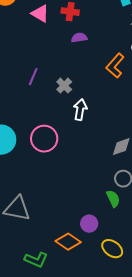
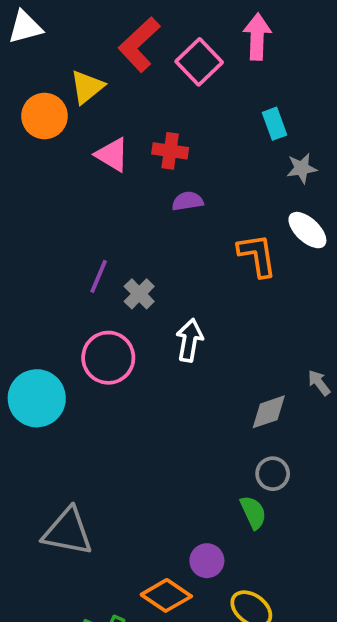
orange L-shape: (115, 66) -> (257, 255), turned 130
gray cross: (64, 86) -> (139, 294), moved
pink circle: (44, 139) -> (108, 358), moved

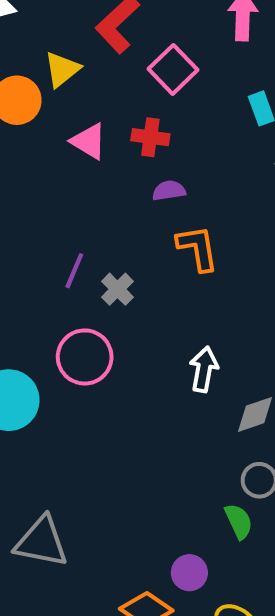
pink square: (199, 62) -> (173, 69), moved
orange L-shape: (257, 255) -> (198, 248), moved
white arrow: (189, 340) -> (204, 369), moved

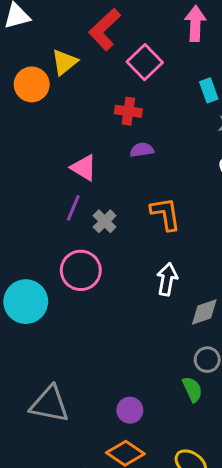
pink triangle: (89, 141) -> (84, 168), moved
orange L-shape: (198, 248) -> (166, 214), moved
purple circle: (189, 573) -> (130, 410), moved

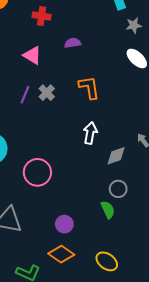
red cross: (128, 111) -> (42, 16), moved
purple line: (73, 208) -> (25, 95), moved
pink circle: (81, 270) -> (37, 172), moved

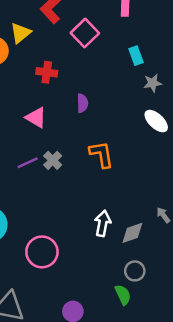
purple semicircle: (73, 43) -> (82, 103), turned 98
purple line: (25, 95) -> (28, 163), turned 42
white arrow: (90, 133) -> (103, 223), moved

